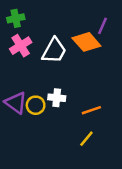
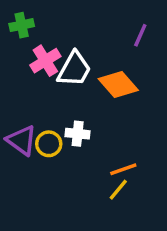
orange diamond: (86, 42) -> (118, 84), moved
pink cross: (21, 46) -> (45, 61), moved
orange line: (91, 110) -> (123, 169), moved

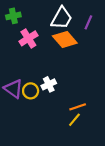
white trapezoid: (74, 69) -> (62, 18), moved
orange diamond: (118, 84) -> (65, 39), moved
white cross: (78, 134) -> (49, 84), turned -32

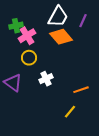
green cross: (13, 16) -> (16, 26), moved
yellow circle: (31, 91) -> (29, 58), moved
orange line: (78, 107) -> (81, 90), moved

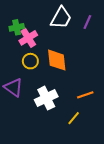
orange diamond: (61, 37) -> (57, 60), moved, turned 35
white cross: (46, 79) -> (46, 98), moved, size x1.5

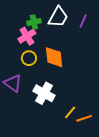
green cross: (17, 27) -> (34, 22), moved
orange line: (85, 95) -> (84, 118), moved
white cross: (46, 98) -> (44, 93), turned -35

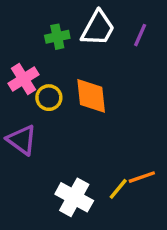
pink cross: (27, 36) -> (23, 79), moved
white cross: (44, 93) -> (74, 197), moved
orange line: (84, 118) -> (142, 177), moved

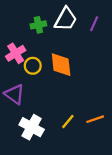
yellow line: (118, 189) -> (68, 121), moved
white cross: (74, 197) -> (32, 127), moved

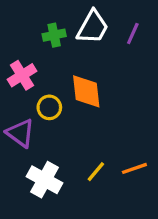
yellow circle: (33, 66) -> (49, 107), moved

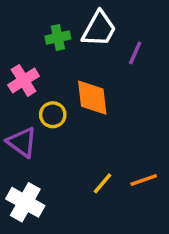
purple line: (133, 34) -> (135, 53), moved
white cross: (44, 180) -> (25, 202), moved

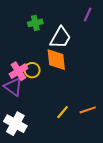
white trapezoid: (99, 29) -> (60, 38), moved
purple line: (135, 53) -> (88, 15), moved
pink cross: (24, 80) -> (18, 71), moved

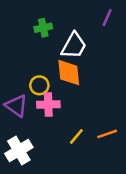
pink cross: (18, 71) -> (48, 104), moved, turned 30
white cross: (15, 124) -> (19, 151), turned 30

